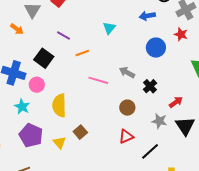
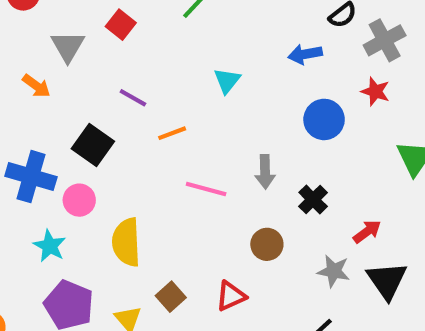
gray arrow: (127, 72) -> (265, 172), turned -119
red triangle: (126, 137) -> (231, 296), moved

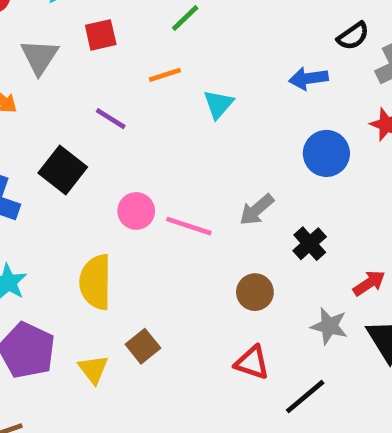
red square: (121, 25) -> (101, 35), turned 36
orange line: (172, 133) -> (165, 75), moved
gray arrow: (265, 172) -> (257, 210), turned 48
pink circle: (79, 200) -> (136, 211), moved
red triangle: (231, 296) -> (252, 363), moved, turned 40

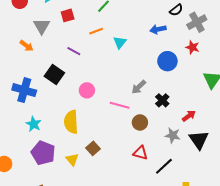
pink line: (189, 226) -> (120, 105), moved

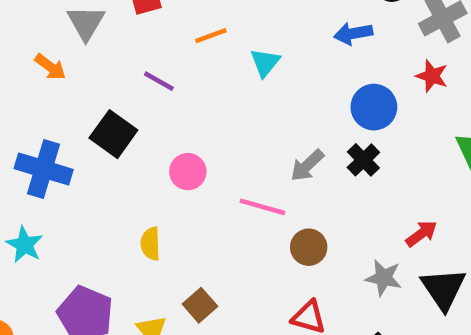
black cross: (162, 100) -> (363, 160), moved
yellow semicircle: (71, 122) -> (150, 244), size x0.6
cyan star: (34, 124) -> (25, 245), moved

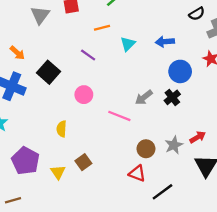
blue arrow: (353, 33) -> (165, 42), moved
orange arrow: (50, 67) -> (17, 53), moved
purple line: (159, 81) -> (88, 55), moved
brown circle: (309, 247) -> (146, 149), moved
gray star: (384, 278) -> (174, 145), moved, turned 30

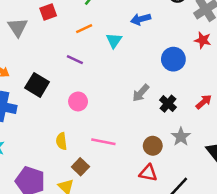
blue arrow: (165, 42) -> (141, 19), moved
black cross: (172, 97) -> (168, 104), moved
pink line: (119, 116) -> (103, 142), moved
red arrow: (198, 137) -> (204, 102), moved
brown square: (83, 162) -> (80, 167), moved

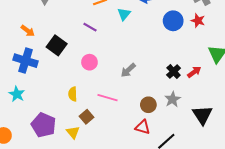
blue circle: (173, 59) -> (173, 21), moved
gray arrow: (141, 93) -> (128, 70), moved
black cross: (168, 104) -> (174, 71), moved

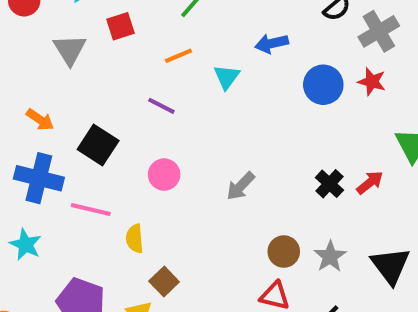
pink line: (108, 98) -> (91, 209), moved
gray star: (173, 99) -> (330, 256), moved

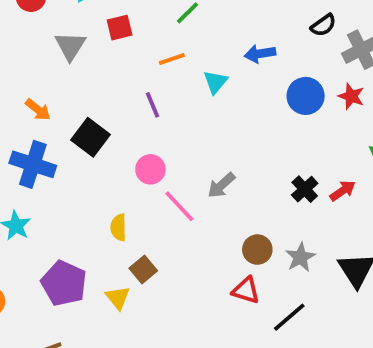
purple line: (161, 106) -> (152, 105), turned 36
pink line: (91, 209) -> (179, 206), moved, turned 30

